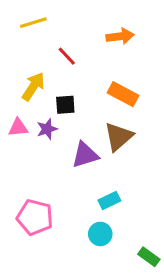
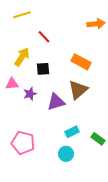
orange arrow: (120, 36) -> (96, 24), moved
purple star: (47, 129) -> (30, 94), moved
green rectangle: (149, 257) -> (98, 139), moved

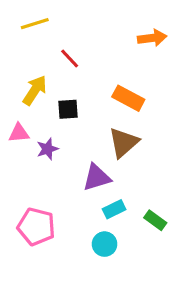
purple triangle: (56, 102) -> (97, 177), moved

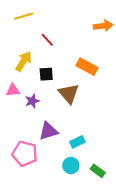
brown triangle: (124, 143) -> (69, 93), moved, turned -30
purple triangle: (97, 177) -> (48, 131), moved
green rectangle: (155, 220) -> (98, 171), moved

